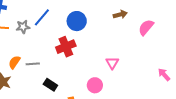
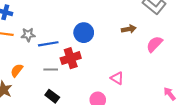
blue line: (42, 17) -> (48, 44), moved, turned 36
pink triangle: (112, 63) -> (117, 78), turned -32
gray line: (33, 64) -> (51, 69), moved

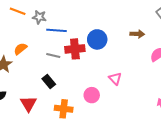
blue circle: (84, 33) -> (97, 39), moved

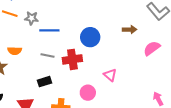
orange semicircle: (20, 49) -> (15, 51), turned -136
red cross: (75, 49) -> (72, 59), moved
black rectangle: (49, 82) -> (44, 82), turned -64

